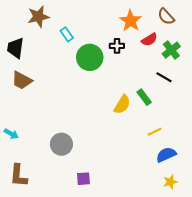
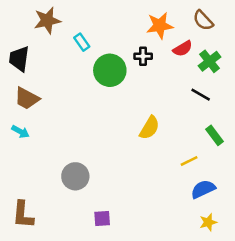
orange star: (131, 21) -> (160, 26), turned 30
green rectangle: (144, 97) -> (215, 135), moved
cyan arrow: (11, 134) -> (20, 132), moved

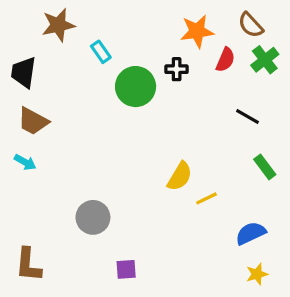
red semicircle: (183, 49) -> (225, 60), turned -36
green cross: (209, 61) -> (265, 60), moved
yellow semicircle: (149, 128) -> (180, 176), moved
yellow line: (189, 161) -> (206, 198), moved

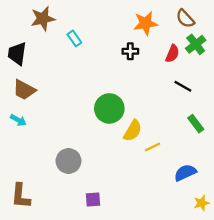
red semicircle: (225, 60) -> (172, 54), moved
green circle: (136, 87) -> (109, 108), moved
yellow star: (257, 274) -> (202, 203), moved

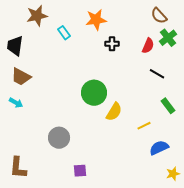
orange star: (146, 23) -> (96, 20), moved
yellow line: (153, 147) -> (144, 126), moved

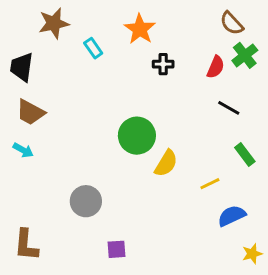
orange star: (96, 20) -> (140, 29), turned -30

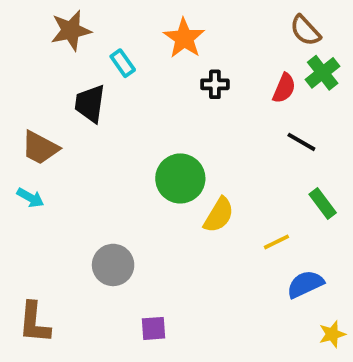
black trapezoid: (22, 67) -> (90, 104), moved

